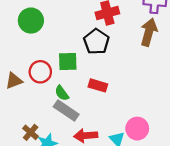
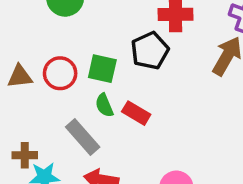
green semicircle: (62, 93) -> (104, 105), moved
brown cross: (31, 132) -> (25, 155), turned 35

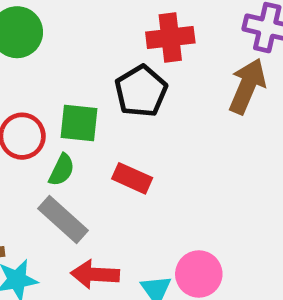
green semicircle: (104, 105) -> (62, 170), moved, turned -125

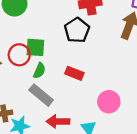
green square: (79, 123) -> (35, 47), moved
pink circle: (199, 274) -> (109, 102), moved

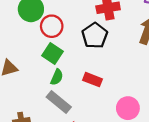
green square: (35, 47) -> (53, 53), turned 30
red circle: (19, 55) -> (52, 26), moved

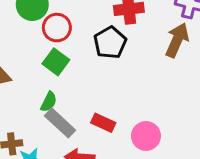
green semicircle: (57, 77) -> (49, 102), moved
red rectangle: (93, 80) -> (103, 123), moved

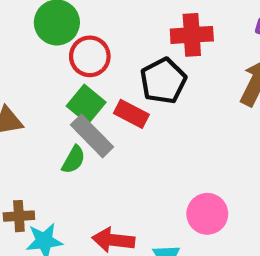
gray rectangle: (60, 123) -> (92, 136), moved
red rectangle: (103, 123) -> (131, 114), moved

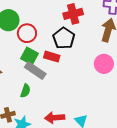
green semicircle: (73, 160) -> (25, 91), moved
pink circle: (207, 214) -> (104, 64), moved

